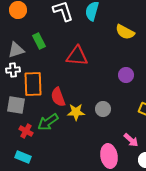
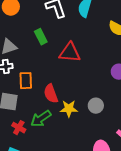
green rectangle: (39, 41) -> (41, 37), moved
orange rectangle: (33, 84) -> (26, 81), size x0.7

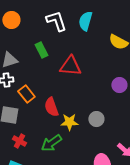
orange rectangle: (26, 81) -> (26, 94), turned -36
green arrow: (41, 119) -> (51, 143), moved

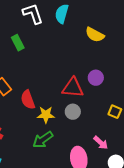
red triangle: (70, 66) -> (73, 88), moved
green arrow: (51, 143) -> (43, 140), moved

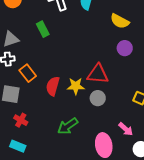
purple circle: (96, 78) -> (125, 48), moved
red semicircle: (28, 100) -> (53, 86), turned 36
yellow star: (46, 115) -> (76, 86), moved

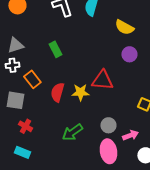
green rectangle: (43, 29) -> (55, 49), moved
gray circle: (98, 98) -> (108, 125), moved
pink arrow: (126, 129) -> (130, 135), turned -63

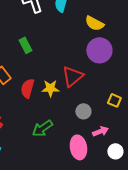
purple circle: (129, 54) -> (99, 50), size x1.6
red triangle: (102, 80) -> (72, 76), turned -45
gray circle: (108, 125) -> (83, 111), moved

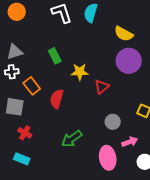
red triangle: (72, 76) -> (102, 87), size x0.7
yellow star: (50, 88) -> (80, 72), moved

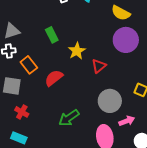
yellow star: (80, 72) -> (77, 51), turned -30
red semicircle: (57, 99) -> (54, 78), turned 36
gray circle: (113, 122) -> (110, 101), size x1.5

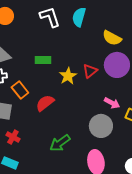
green rectangle: (52, 35) -> (43, 60), turned -63
red triangle: (99, 66) -> (90, 71), moved
pink arrow: (127, 121) -> (112, 103), moved, turned 49

